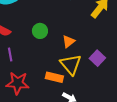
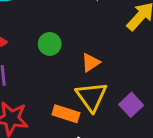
purple square: (97, 58) -> (131, 105), moved

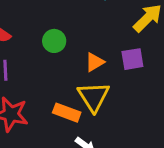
purple square: (131, 105) -> (132, 59), moved, turned 30

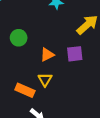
yellow triangle: (93, 97) -> (45, 80), size x0.6

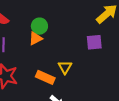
orange triangle: (47, 55) -> (36, 38), moved

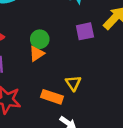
purple square: (94, 42) -> (85, 31), moved

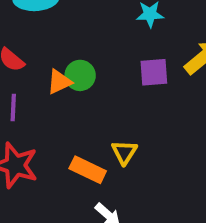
orange triangle: (37, 54) -> (59, 82), moved

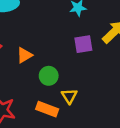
green circle: (80, 75) -> (49, 76), moved

